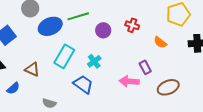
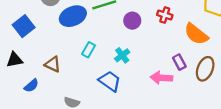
orange semicircle: (160, 42) -> (196, 34), size x1.6
cyan rectangle: (64, 56) -> (89, 50), size x0.6
brown ellipse: (168, 87) -> (205, 69), moved, turned -45

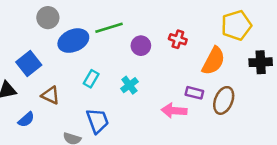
blue square: (24, 26) -> (29, 63), moved
orange semicircle: (196, 34) -> (213, 61), turned -100
purple rectangle: (179, 62) -> (194, 93), turned -48
blue trapezoid: (110, 81) -> (98, 121), moved, turned 35

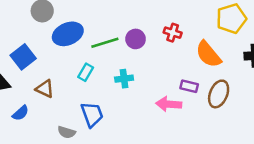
green line: (109, 28) -> (105, 43), moved
orange semicircle: (213, 61) -> (208, 54), turned 112
cyan cross: (129, 85) -> (124, 79), turned 30

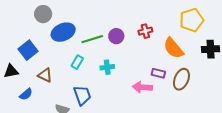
red cross: (173, 33) -> (145, 31), turned -32

